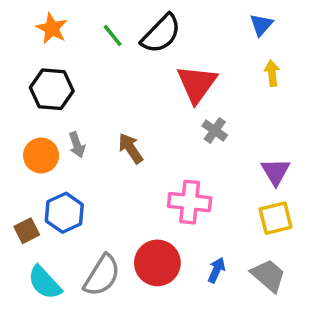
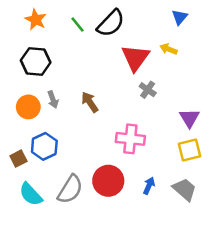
yellow arrow: (272, 73) -> (169, 49), moved, turned -63

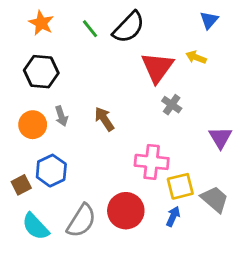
yellow square: (189, 150) -> (180, 186), moved
gray trapezoid: (185, 189) -> (215, 199), moved

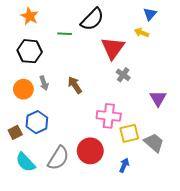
green line: (90, 29) -> (65, 34), moved, turned -48
yellow arrow: (196, 57) -> (142, 33), moved
blue arrow: (173, 216) -> (124, 165), moved

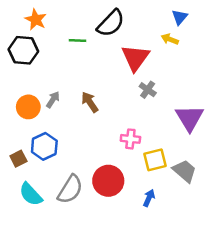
black hexagon: (30, 51) -> (23, 50), moved
gray arrow: (44, 83) -> (53, 100), turned -128
purple triangle: (158, 98) -> (189, 118), size x1.4
pink cross: (109, 116) -> (130, 139), size x0.7

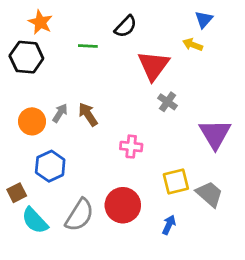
black semicircle: (111, 23) -> (126, 26), size x0.7
brown arrow: (90, 102) -> (88, 114), moved
pink cross: (130, 139) -> (131, 147), moved
brown square: (18, 159) -> (17, 193), moved

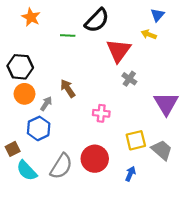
black semicircle: (126, 26) -> (97, 20), size x1.4
black hexagon: (26, 57) -> (20, 67), moved
gray arrow: (60, 113) -> (46, 104), moved

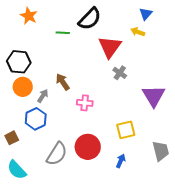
pink cross: (101, 113) -> (85, 103), moved
gray trapezoid: (162, 150) -> (161, 151), moved, turned 35
cyan semicircle: (27, 171) -> (17, 170), moved

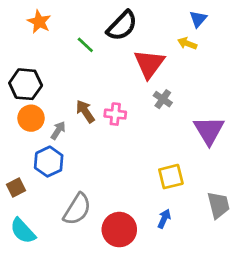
green line: (63, 33) -> (85, 45), turned 40
pink cross: (85, 103) -> (115, 114), moved
red circle: (88, 147) -> (119, 230), moved

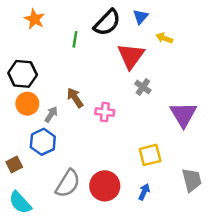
blue triangle: (198, 19) -> (141, 17), moved
green line: (85, 45) -> (75, 39), turned 56
pink cross: (115, 114) -> (105, 112), moved
red circle: (119, 230) -> (105, 186), moved

